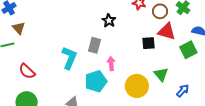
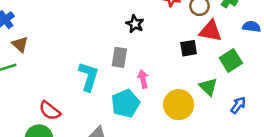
green square: (188, 50) -> (231, 60), moved
red semicircle: (27, 71) -> (50, 111), moved

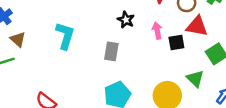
cyan L-shape: (88, 77) -> (65, 36), moved
pink arrow: (143, 79) -> (157, 31), moved

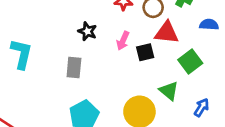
pink arrow: (157, 31) -> (123, 41), turned -140

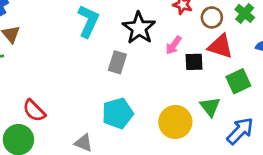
black star: (87, 31) -> (139, 28), size x1.6
cyan L-shape: (21, 54) -> (88, 21), moved
blue arrow: (202, 107) -> (240, 131), size x1.5

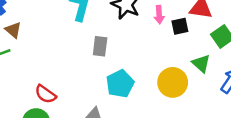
pink arrow: (174, 45) -> (159, 15), turned -30
gray rectangle: (117, 62) -> (100, 46), moved

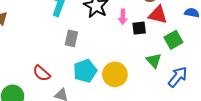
yellow circle: (173, 82) -> (115, 74), moved
red semicircle: (45, 94) -> (42, 73), moved

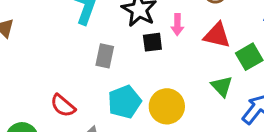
red triangle: (158, 15) -> (217, 35), moved
black square: (139, 28) -> (152, 42), moved

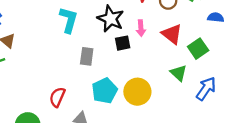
red triangle: (217, 35) -> (172, 34), turned 30
red semicircle: (63, 106) -> (57, 97), turned 78

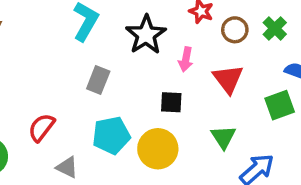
black square: (123, 43) -> (171, 102), moved
green square: (198, 49) -> (280, 105), moved

